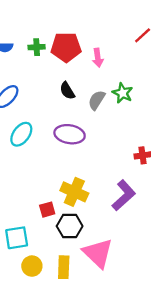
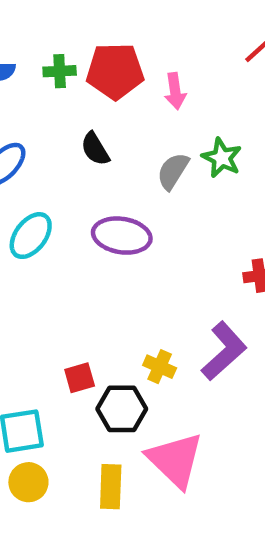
black semicircle: (67, 91) -> (95, 149), moved
yellow cross: (74, 192) -> (160, 367), moved, size x0.6
yellow circle: (32, 266) -> (28, 482), moved

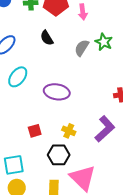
purple ellipse: (122, 236) -> (57, 92), moved
yellow cross: (160, 367) -> (69, 131), moved
red square: (80, 378) -> (35, 131), moved

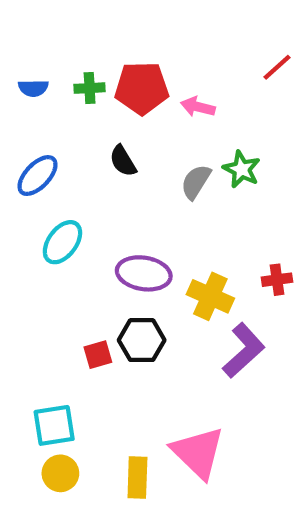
pink arrow: (83, 12) -> (198, 107), turned 112
yellow cross: (69, 131) -> (210, 296), moved, size x1.5
black hexagon: (59, 155) -> (142, 340), moved

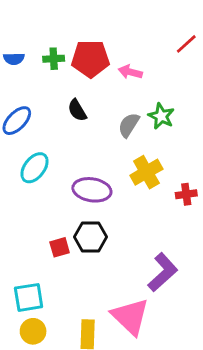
yellow cross: (210, 296) -> (146, 172), moved, turned 36
purple L-shape: (244, 350) -> (163, 272), moved

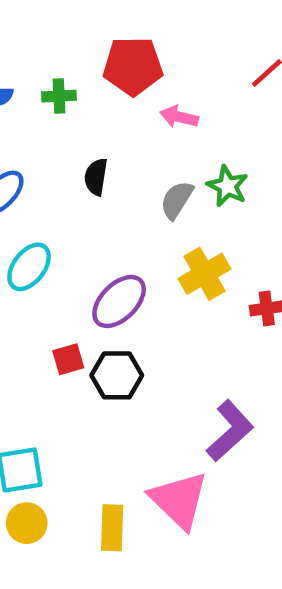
red pentagon: (90, 59) -> (133, 66), moved
black semicircle: (77, 110) -> (96, 177), turned 40
purple ellipse: (92, 190) -> (119, 301), turned -54
red square: (60, 247) -> (68, 359), moved

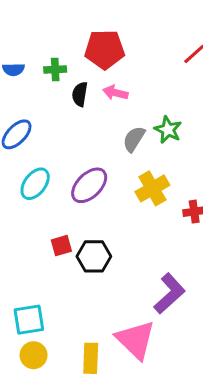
pink arrow: (179, 117) -> (115, 93), moved
black semicircle: (96, 177) -> (80, 94), moved
purple ellipse: (119, 301) -> (89, 185), moved

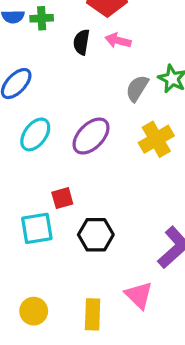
green cross: (55, 69) -> (42, 18), moved
black hexagon: (94, 256) -> (96, 235), moved
cyan square: (29, 320) -> (37, 228), moved
pink triangle: (135, 340) -> (139, 295), size x0.7

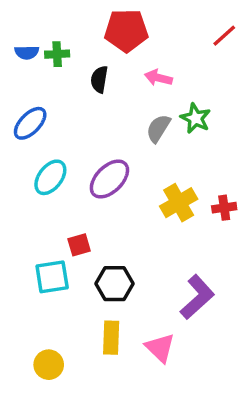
pink arrow: (118, 41) -> (158, 78), moved
yellow cross: (156, 139) -> (179, 203), moved
yellow rectangle: (93, 314) -> (111, 338), moved

